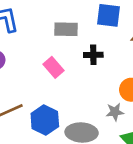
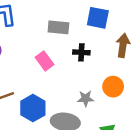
gray star: (115, 112) -> (86, 98), moved

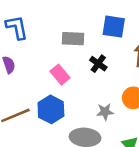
black cross: (81, 52) -> (98, 64), turned 35
blue hexagon: (33, 108) -> (51, 109), moved

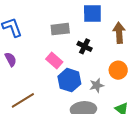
blue hexagon: (51, 109) -> (69, 80), moved

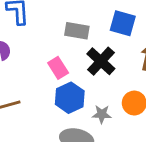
black cross: (85, 46) -> (101, 61), size x1.5

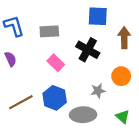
gray rectangle: (77, 31) -> (49, 31), moved
blue hexagon: (70, 98) -> (55, 98), moved

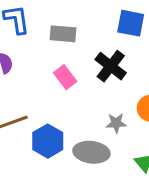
blue hexagon: (55, 98) -> (48, 141), moved

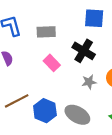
gray star: (116, 123) -> (89, 82), moved
gray ellipse: (91, 152) -> (77, 115), turned 30

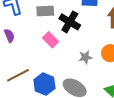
black cross: (84, 51) -> (70, 22), moved

